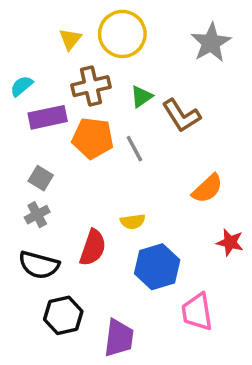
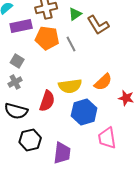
orange semicircle: (207, 189) -> (103, 82), moved
yellow semicircle: (133, 222) -> (70, 86), size x1.6

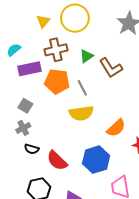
yellow semicircle: (70, 86) -> (81, 113), moved
red semicircle: (47, 101) -> (57, 161), moved, turned 115
black semicircle: (16, 111) -> (32, 149), moved, size x0.6

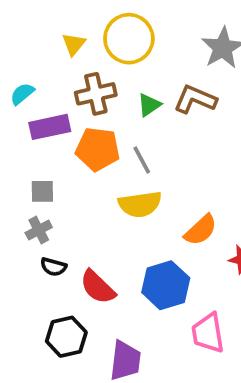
brown L-shape: (111, 68) -> (195, 99), moved, turned 145
gray square: (25, 106) -> (42, 191), turned -32

